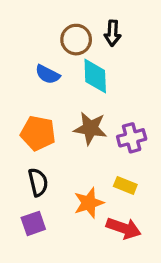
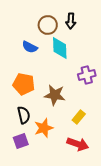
brown star: (90, 128) -> (55, 95), moved
purple cross: (132, 138) -> (87, 75), moved
yellow rectangle: (125, 185) -> (79, 117), turned -72
orange star: (89, 203) -> (44, 128), moved

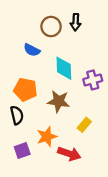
cyan diamond: (60, 48) -> (64, 68), moved
black semicircle: (24, 115) -> (17, 115), moved
red arrow: (78, 144) -> (69, 154), moved

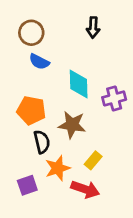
brown circle: (51, 27) -> (31, 33), moved
black semicircle: (17, 115) -> (42, 142), moved
yellow rectangle: (84, 125) -> (93, 160), moved

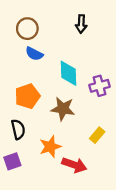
orange pentagon: (31, 110) -> (27, 96), turned -30
black semicircle: (42, 142) -> (18, 129), moved
yellow rectangle: (93, 160) -> (97, 135), moved
purple square: (27, 185) -> (12, 161), moved

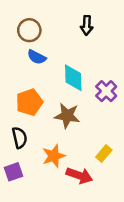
purple cross: (100, 86) -> (106, 91), turned -30
yellow rectangle: (97, 135) -> (104, 154), moved

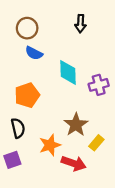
purple cross: (106, 91) -> (99, 85), turned 30
brown star: (67, 116) -> (76, 125), moved, turned 30

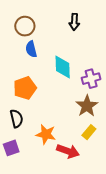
blue semicircle: (34, 53) -> (31, 49), turned 49
brown star: (76, 125) -> (87, 106), moved
orange star: (50, 145) -> (46, 134), turned 30

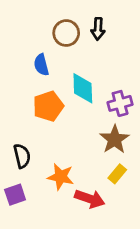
brown circle: (25, 26) -> (66, 33), moved
orange pentagon: (25, 88) -> (48, 106), moved

